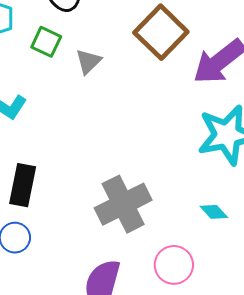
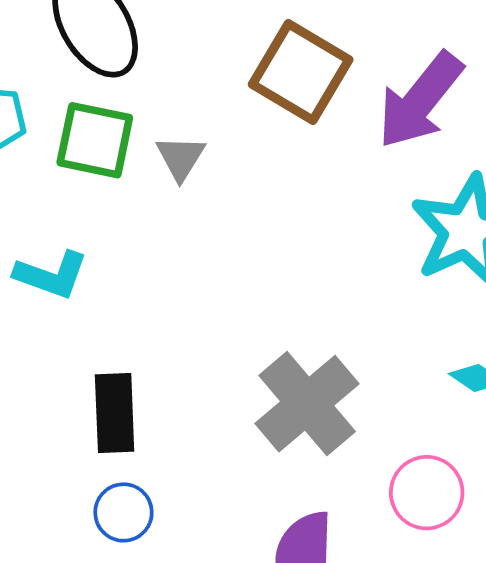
green square: (46, 42) -> (95, 140), size x1.4

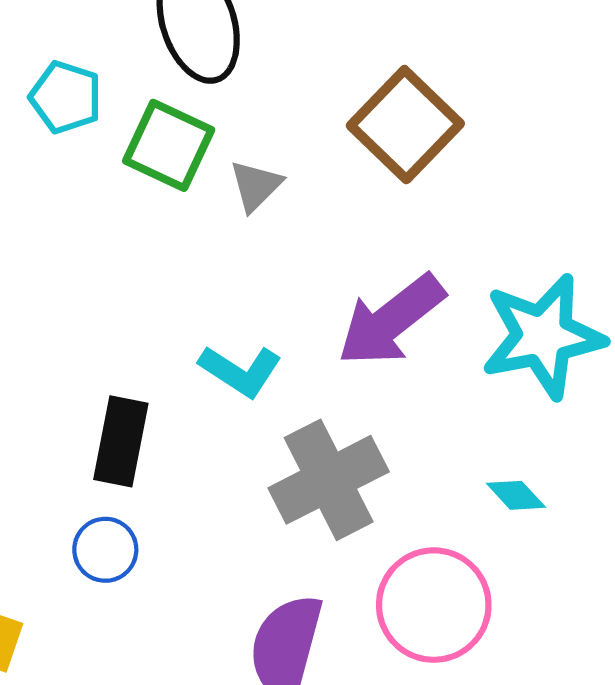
purple arrow: (420, 100) -> (391, 320), moved
cyan L-shape: (51, 275) -> (240, 371), moved
pink circle: (427, 493) -> (434, 605), size x1.4

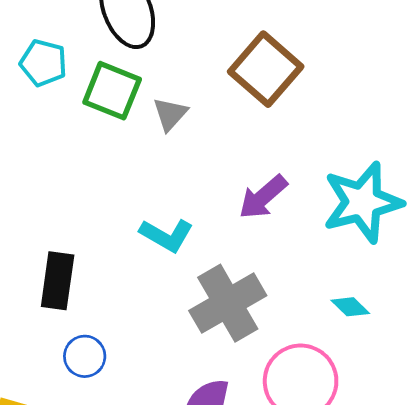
purple arrow: (391, 320) -> (263, 197), size x0.7
black rectangle: (121, 441) -> (58, 281), moved

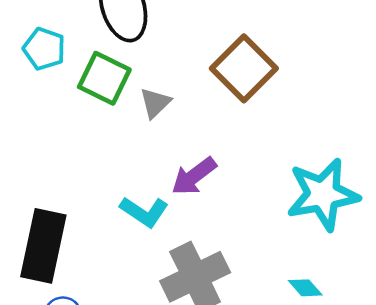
purple arrow: (263, 197) -> (194, 176), moved
black rectangle: (58, 281) -> (43, 246), size x1.4

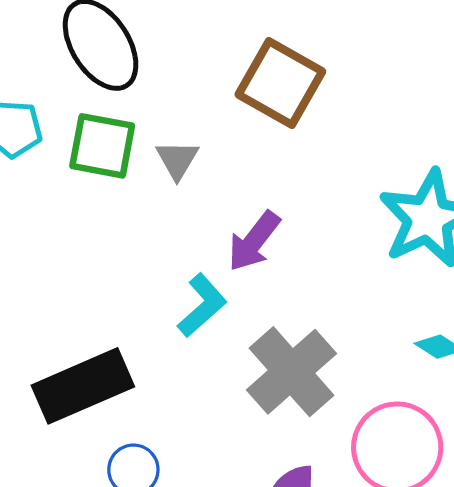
cyan L-shape: (144, 212) -> (202, 305), turned -60
black rectangle: (43, 246) -> (83, 386), turned 70

